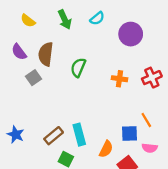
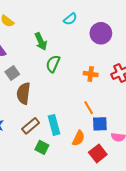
green arrow: (65, 20) -> (41, 41), moved
brown semicircle: (46, 54) -> (23, 93), moved
orange line: (146, 120) -> (89, 108), moved

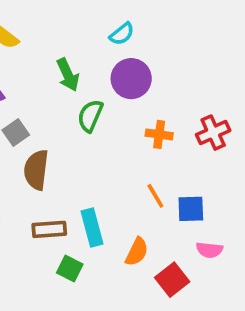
purple circle: (101, 33) -> (131, 79), moved
blue square: (100, 124) -> (191, 209), moved
brown rectangle: (31, 126) -> (49, 229), turned 36

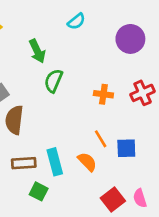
purple circle: (131, 79) -> (130, 39), moved
pink semicircle: (209, 250) -> (140, 198), moved, turned 66
orange semicircle: (137, 252) -> (87, 162), moved, turned -70

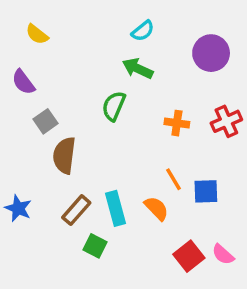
green arrow: (37, 51) -> (138, 68), moved, turned 140
brown rectangle: (24, 163) -> (76, 210), turned -45
pink semicircle: (140, 198) -> (223, 254), turned -30

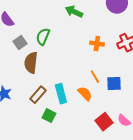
green semicircle: (114, 106) -> (43, 37), moved

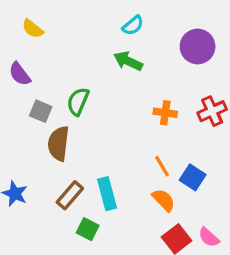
gray square: (20, 43) -> (41, 111), turned -32
blue square: (114, 84) -> (193, 177), turned 35
orange semicircle: (85, 94) -> (164, 200), moved

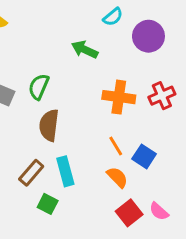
cyan semicircle: (133, 25) -> (113, 17), moved
orange cross: (165, 113) -> (119, 97), size x1.5
brown semicircle: (59, 144) -> (49, 125), moved

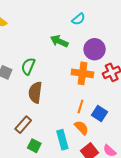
purple circle: (148, 36) -> (95, 49), moved
orange line: (116, 146) -> (80, 107), turned 48
cyan rectangle: (65, 171) -> (62, 140), moved

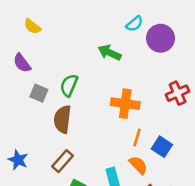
purple circle: (95, 49) -> (161, 38), moved
orange cross: (82, 73) -> (125, 104), moved
brown semicircle: (35, 92) -> (62, 119), moved

